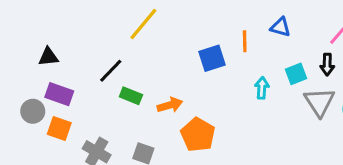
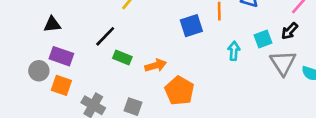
black arrow: (327, 65) -> (290, 31), turned 42

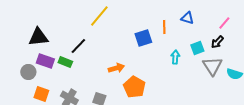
black triangle: (52, 24) -> (38, 37), size x1.5
green rectangle: (122, 58) -> (65, 62), moved
orange square: (61, 85) -> (41, 94), moved

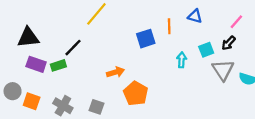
green rectangle: (65, 62) -> (58, 65), turned -40
gray circle: (28, 72) -> (13, 91), moved

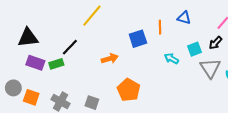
cyan arrow: (182, 60) -> (171, 59), turned -64
orange arrow: (116, 72) -> (110, 59), moved

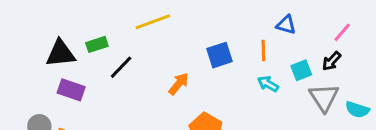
yellow line: (92, 16) -> (153, 22), turned 30
orange line: (160, 27) -> (263, 51), moved
orange arrow: (110, 59) -> (179, 84), turned -35
green rectangle: (56, 64) -> (97, 44), moved

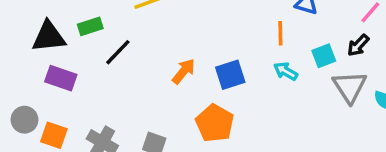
blue square: (220, 55) -> (230, 75), moved

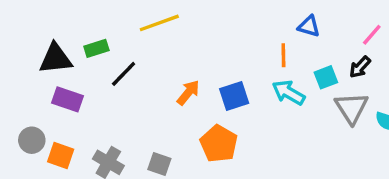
cyan arrow: (286, 71) -> (289, 93), size x1.4

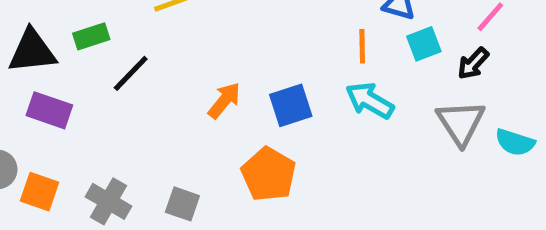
cyan square: (326, 77) -> (424, 44), moved

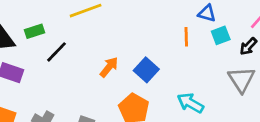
cyan arrow: (370, 100) -> (190, 103), moved
blue square: (291, 105) -> (146, 70), turned -30

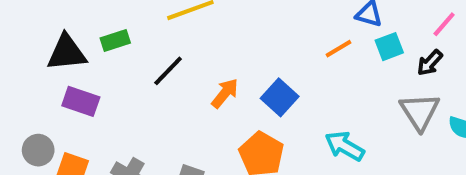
orange line: (186, 37) -> (339, 49), turned 60
black line: (57, 52) -> (168, 71), moved

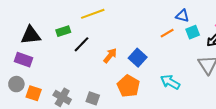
green rectangle: (115, 40) -> (63, 31), moved
purple rectangle: (81, 101) -> (24, 60), moved

